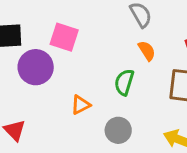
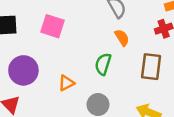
purple circle: (36, 67) -> (23, 70), moved

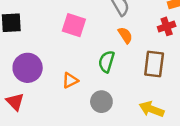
pink square: (53, 26) -> (74, 25), moved

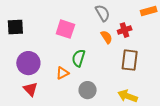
red cross: (167, 26) -> (125, 30), moved
green semicircle: (106, 62) -> (78, 58), moved
red triangle: (15, 102) -> (30, 89), moved

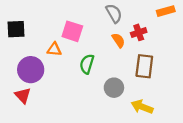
orange triangle: (62, 73) -> (54, 49), moved, turned 32
red triangle: (30, 89) -> (23, 96), moved
gray circle: (88, 90) -> (114, 88), moved

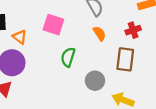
red cross: (139, 32) -> (133, 30), moved
orange triangle: (54, 49) -> (20, 37), moved, turned 32

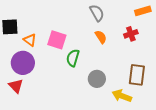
pink square: (53, 25) -> (57, 40), moved
brown rectangle: (125, 59) -> (137, 75), moved

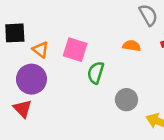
gray semicircle: (97, 13) -> (148, 15), moved
orange semicircle: (101, 37) -> (132, 46), turned -48

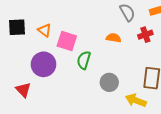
orange triangle: (40, 50) -> (45, 30), moved
purple circle: (31, 79) -> (43, 64), moved

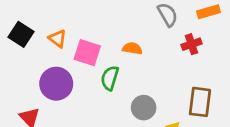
black square: (17, 27) -> (21, 34), turned 36
orange semicircle: (114, 38) -> (132, 48), moved

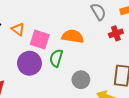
orange semicircle: (132, 48) -> (73, 36), size x1.5
purple circle: (56, 84) -> (29, 63), moved

